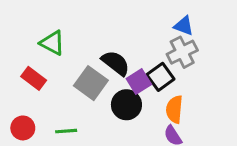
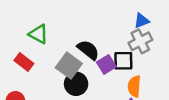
blue triangle: (184, 26) -> (142, 21), turned -42
black square: (160, 77) -> (123, 61), turned 35
black circle: (126, 105) -> (76, 84), moved

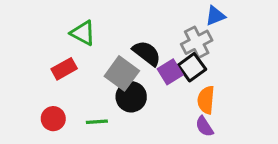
gray cross: (140, 41) -> (197, 42), moved
black square: (123, 61) -> (192, 67), turned -35
red rectangle: (24, 62) -> (64, 69), turned -66

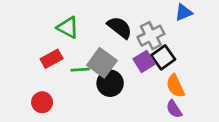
gray cross: (197, 42) -> (151, 36), moved
black semicircle: (147, 53) -> (120, 27), moved
orange semicircle: (206, 100) -> (175, 86), turned -30
green line: (97, 122) -> (80, 70), moved

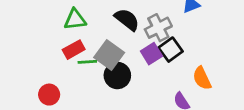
green triangle: (68, 27) -> (75, 20), turned -35
red rectangle: (52, 59) -> (74, 50), moved
orange semicircle: (175, 86) -> (202, 78), moved

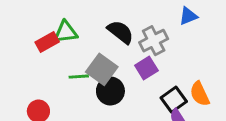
red rectangle: (74, 50) -> (47, 42), moved
black square: (171, 50) -> (174, 100), moved

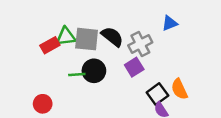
gray square: (102, 69) -> (87, 39), moved, turned -30
black circle: (110, 91) -> (94, 71), moved

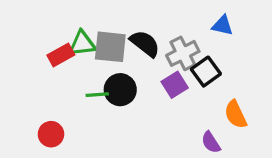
blue triangle: (170, 23) -> (222, 25), turned 35
black square: (157, 94) -> (206, 72), moved

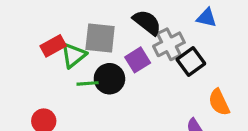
green triangle: (82, 44) -> (73, 55), moved, turned -32
black semicircle: (145, 44) -> (147, 22), moved
purple square: (175, 85) -> (138, 60), moved

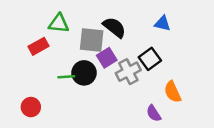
gray square: (100, 38) -> (92, 40), moved
gray cross: (169, 44) -> (128, 72), moved
green triangle: (73, 55) -> (59, 24), moved, turned 45

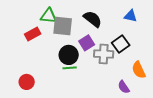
gray square: (92, 40) -> (63, 26), moved
gray cross: (128, 72) -> (104, 54), turned 30
green line: (66, 77) -> (70, 68), moved

